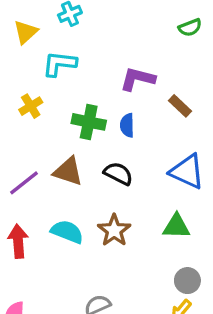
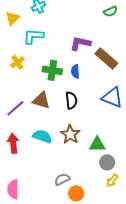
brown rectangle: (180, 106) -> (106, 58), size x1.6
black semicircle: (118, 174) -> (71, 100), turned 60
green triangle: (176, 226) -> (97, 144), moved
gray circle: (187, 281) -> (107, 162), moved

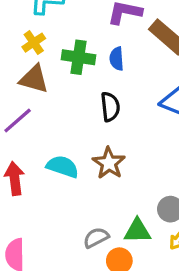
yellow cross: (17, 62) -> (34, 43), moved
brown triangle: (41, 100) -> (34, 79), moved
green triangle: (97, 144) -> (137, 231), moved

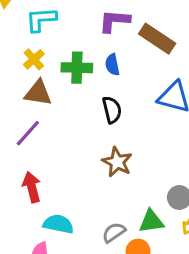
cyan semicircle: (63, 167) -> (58, 224), moved

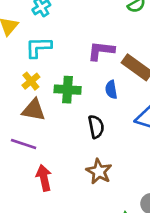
blue semicircle: (112, 65) -> (111, 90), moved
purple line: (28, 133) -> (24, 144), turned 65
red arrow: (32, 187) -> (44, 178), moved

